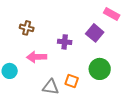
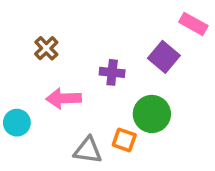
brown cross: (27, 28) -> (46, 48), turned 32
green circle: (100, 69) -> (152, 114), moved

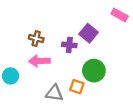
brown cross: (46, 48) -> (36, 39), moved, turned -32
purple square: (164, 57) -> (89, 33), moved

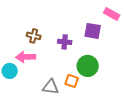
purple square: (89, 33) -> (93, 31), moved, turned -30
pink arrow: (39, 61) -> (26, 57), moved

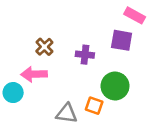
pink rectangle: (112, 14) -> (135, 15), moved
brown cross: (34, 36) -> (44, 47), turned 32

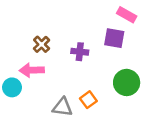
green circle: (115, 86) -> (127, 82), moved
orange square: (94, 106) -> (88, 100), turned 35

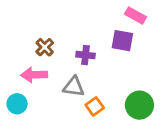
green circle: (127, 82) -> (139, 105), moved
cyan circle: (12, 87) -> (17, 104), moved
gray triangle: (63, 107) -> (74, 87), moved

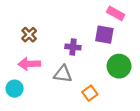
brown cross: (45, 47) -> (29, 35), moved
green circle: (139, 105) -> (119, 66), moved
orange square: (95, 106) -> (90, 93), moved

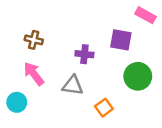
pink rectangle: (116, 13) -> (146, 15), moved
brown cross: (29, 35) -> (34, 40), turned -32
pink arrow: (29, 64) -> (34, 74), turned 55

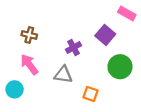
purple square: (121, 40) -> (105, 35), turned 30
purple cross: (84, 54) -> (73, 47), turned -35
orange square: (104, 108) -> (91, 94), turned -35

